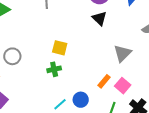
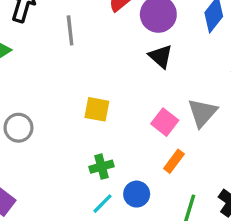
green cross: (54, 69) -> (102, 167), moved
pink square: (123, 86) -> (165, 122), moved

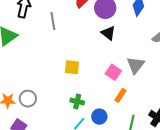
gray circle: (18, 128) -> (28, 99), moved
green cross: (102, 167) -> (77, 102), turned 32

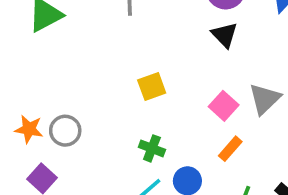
yellow square: (72, 67) -> (152, 86), turned -35

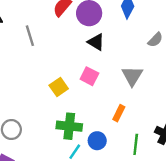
pink square: (224, 106) -> (89, 76), moved
green cross: (152, 148) -> (69, 126), size x1.5

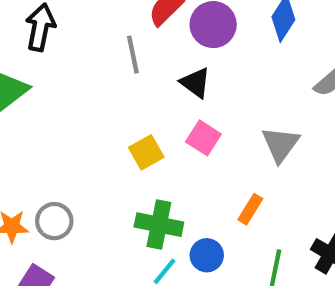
gray line: (30, 36) -> (133, 55), moved
black triangle: (96, 42) -> (196, 83), moved

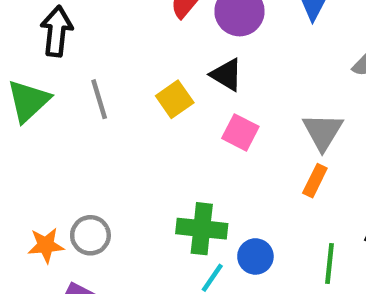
gray line: (133, 55) -> (99, 99), moved
yellow square: (146, 152) -> (175, 99), moved
orange rectangle: (250, 209) -> (315, 181), moved

